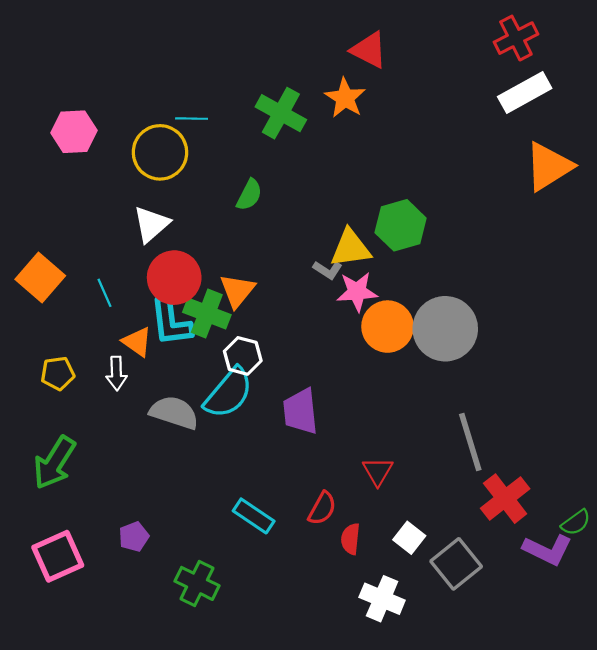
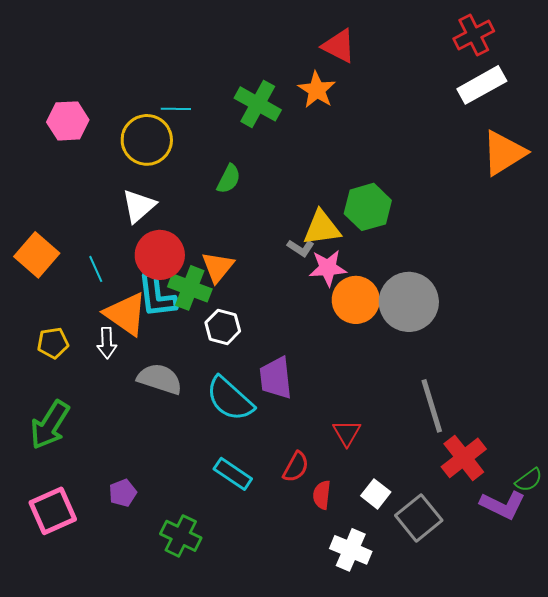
orange triangle: (137, 342) -> (126, 314), size x1.6
cyan semicircle: (229, 393) -> (230, 399), moved, turned 92

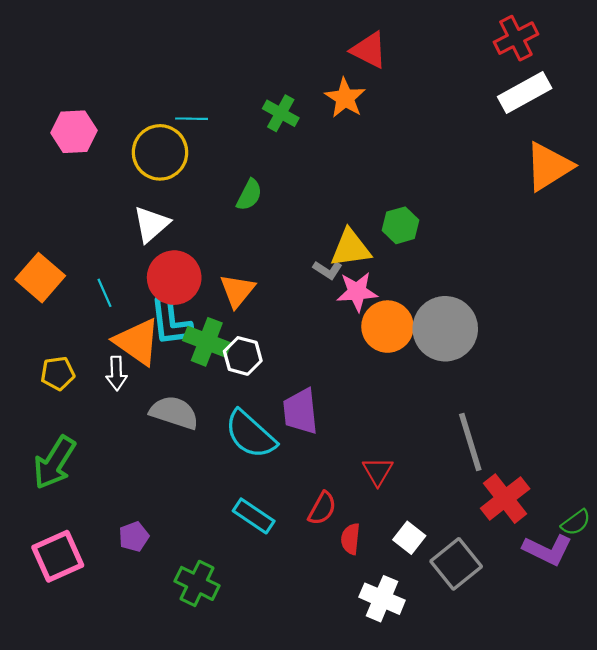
green cross: (258, 104) -> (281, 113), size x0.7
green hexagon: (368, 207) -> (401, 225), size x0.7
green cross: (190, 288) -> (207, 342), moved

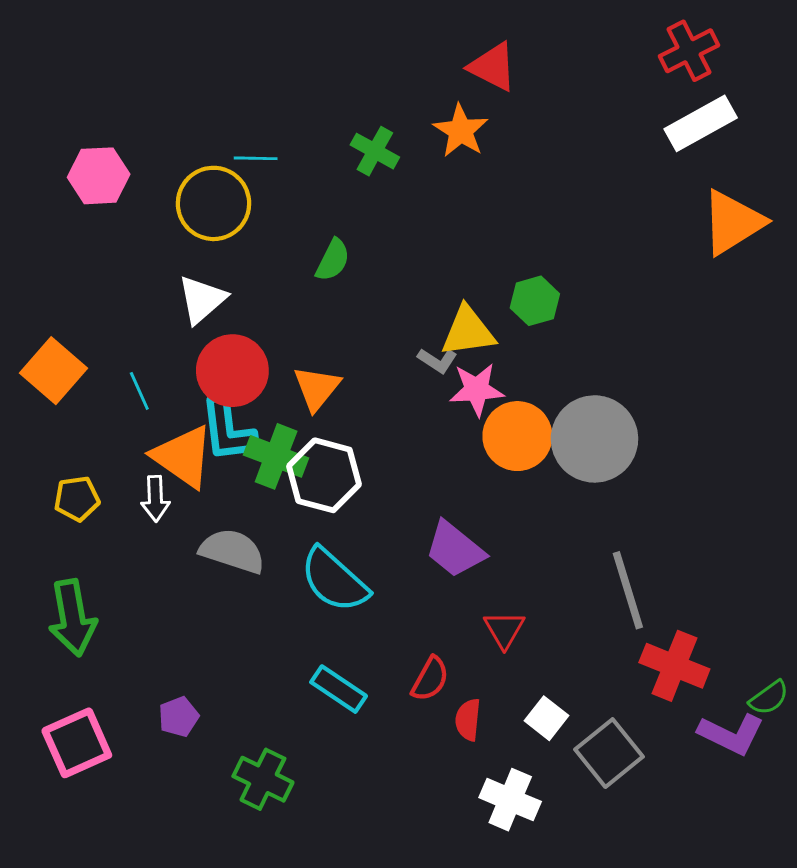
white hexagon: (243, 356) -> (324, 475), size x1.4
purple trapezoid: (300, 411) -> (455, 549), moved, turned -45
green arrow: (54, 463) -> (72, 618), turned -42
red cross: (505, 499) -> (674, 666), turned -30

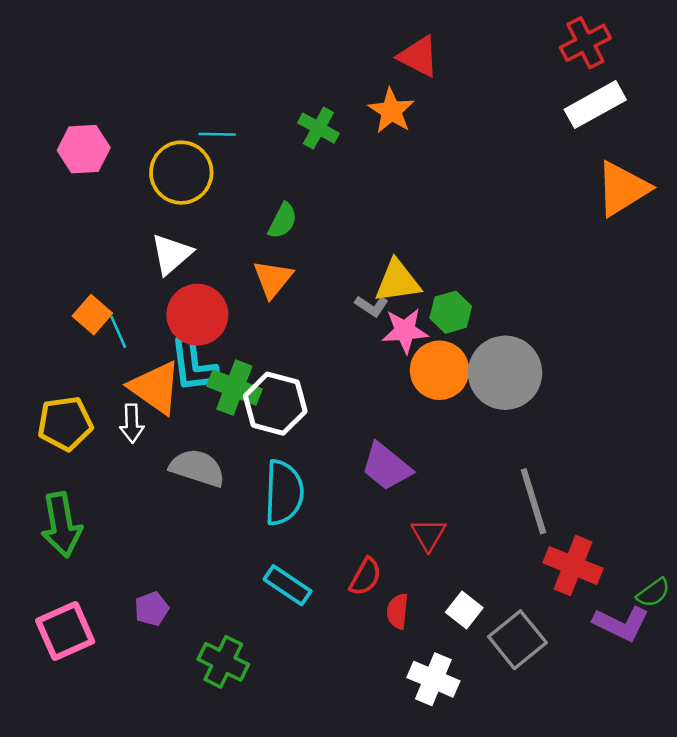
green hexagon: (535, 301) -> (451, 312), moved
orange square: (54, 371) -> (92, 315), moved, size x0.7
orange triangle: (317, 388) -> (273, 279), moved
yellow pentagon: (77, 499) -> (65, 423), size x1.4
cyan semicircle: (334, 580) -> (284, 493), turned -130

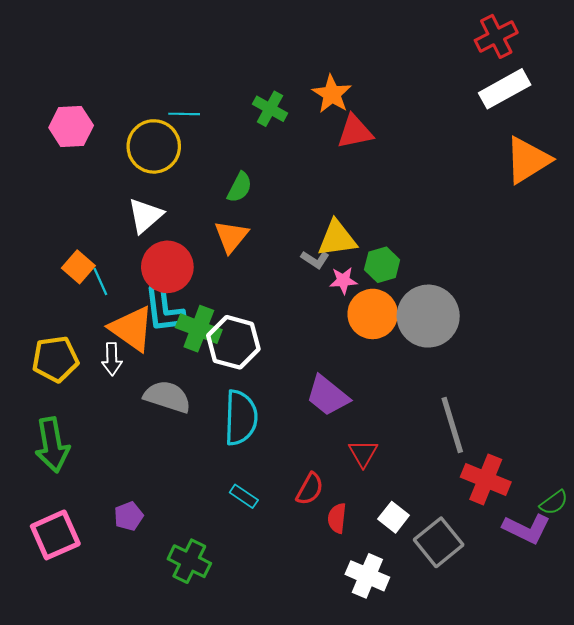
red triangle: (419, 56) -> (355, 132), moved, turned -39
pink star: (405, 331) -> (343, 280), size x0.7
cyan rectangle: (288, 585) -> (244, 496), size x0.7

